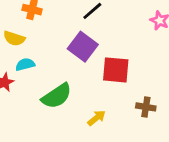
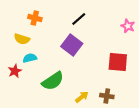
red square: (116, 70) -> (118, 62), moved
brown cross: (146, 107) -> (107, 96), moved

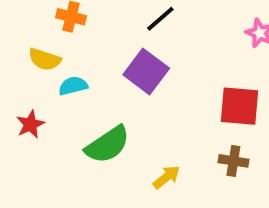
cyan semicircle: (30, 58) -> (73, 86), moved
brown cross: (107, 96) -> (233, 161), moved

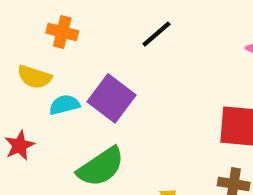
purple square: (146, 72) -> (112, 98), moved

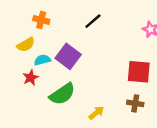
yellow semicircle: (34, 77) -> (26, 45), turned -48
red star: (19, 145) -> (31, 78), moved

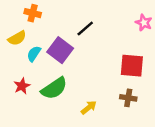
black line: (93, 21) -> (85, 29), moved
cyan semicircle: (42, 60) -> (34, 54), turned -42
red star: (31, 78) -> (22, 86), moved

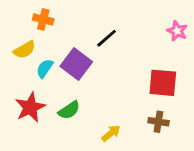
red star: (22, 86) -> (30, 107), size x1.5
green semicircle: (54, 88) -> (69, 110), size x0.7

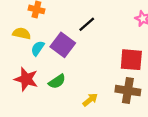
yellow semicircle: (24, 50) -> (22, 33), turned -138
red star: (30, 107) -> (26, 79), turned -30
brown cross: (158, 122) -> (128, 91), size x1.5

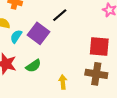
yellow arrow: (90, 100) -> (63, 82), turned -56

